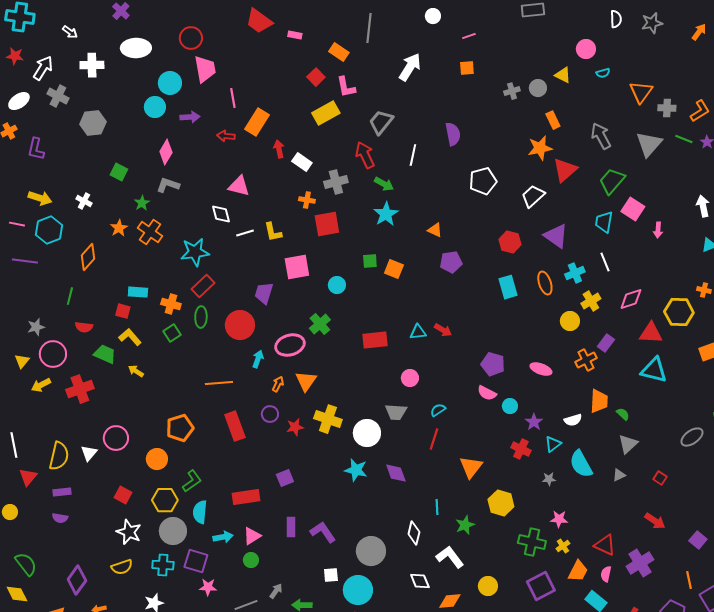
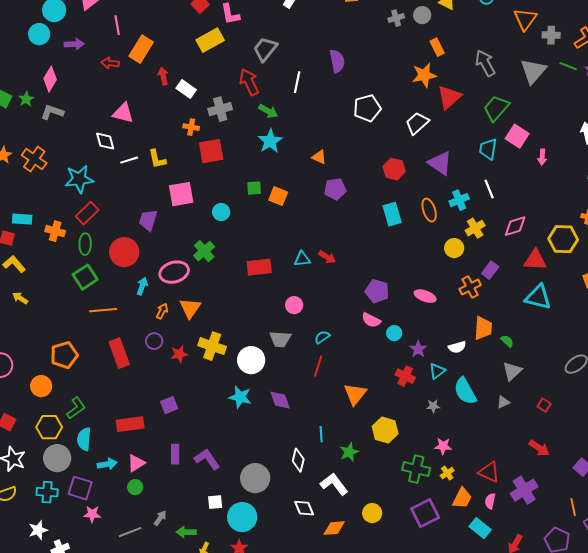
green star: (142, 203) -> (26, 99), moved
green square: (172, 333) -> (85, 277), moved, size x1.4

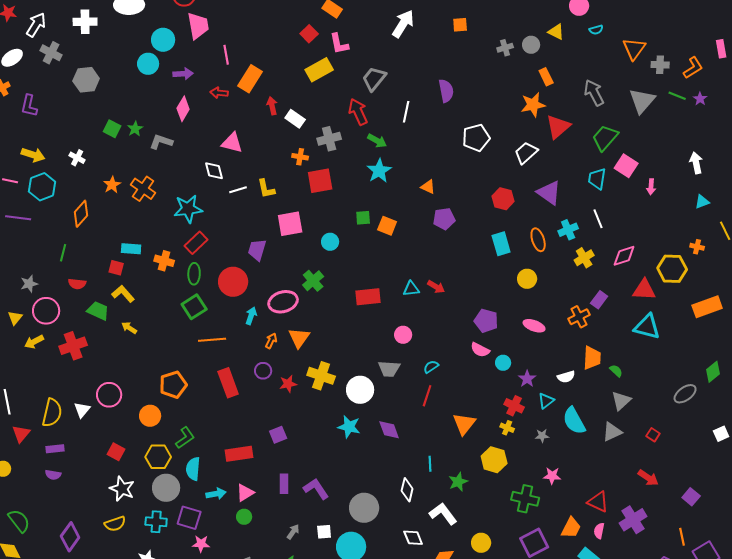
pink diamond: (50, 79) -> (183, 109), moved
yellow circle: (454, 248) -> (527, 279), moved
gray triangle: (503, 402) -> (612, 432), size x1.5
yellow cross: (447, 473) -> (507, 428), moved, turned -32
gray arrow: (160, 518) -> (293, 532), moved

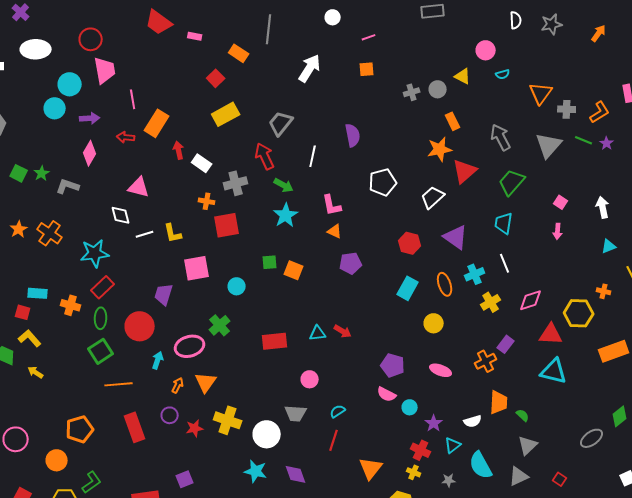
pink L-shape: (339, 44) -> (332, 205), moved
pink square: (626, 166) -> (561, 202), moved, size x0.6
cyan rectangle: (501, 244) -> (408, 288), turned 45

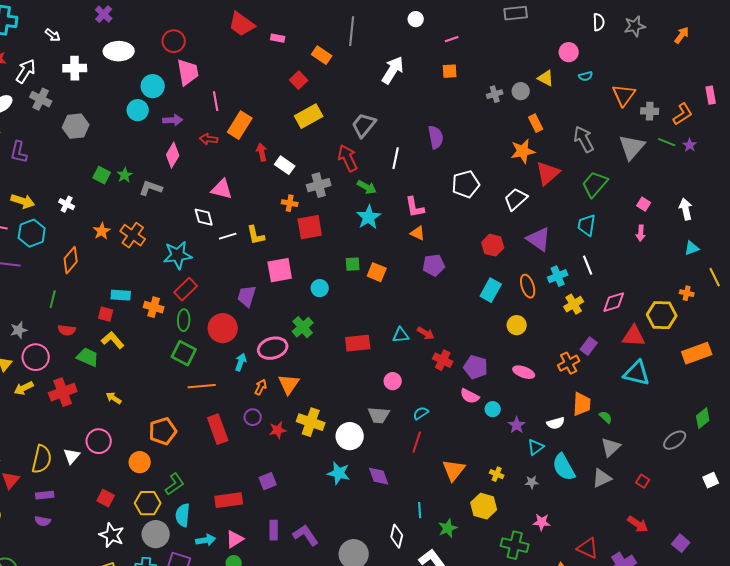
green square: (101, 351) -> (184, 353), turned -30
yellow arrow: (36, 372) -> (114, 398), moved
red cross: (421, 450) -> (443, 360), moved

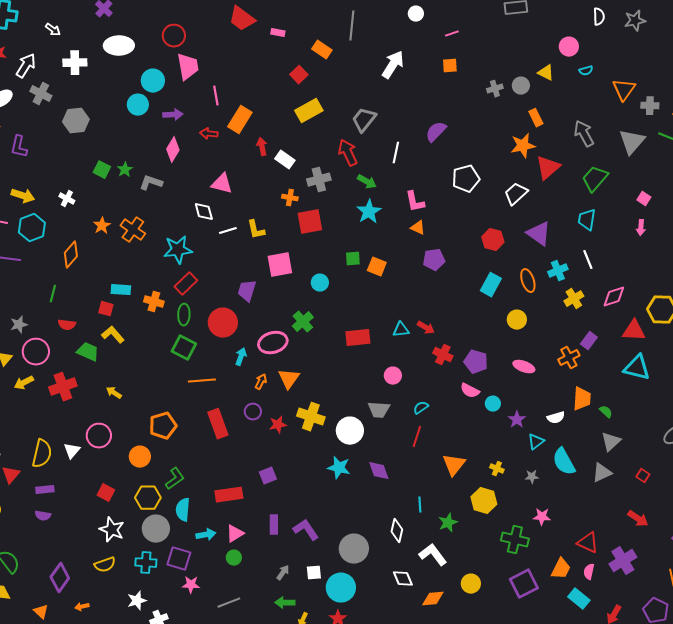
purple semicircle: (436, 137) -> (436, 132), turned -125

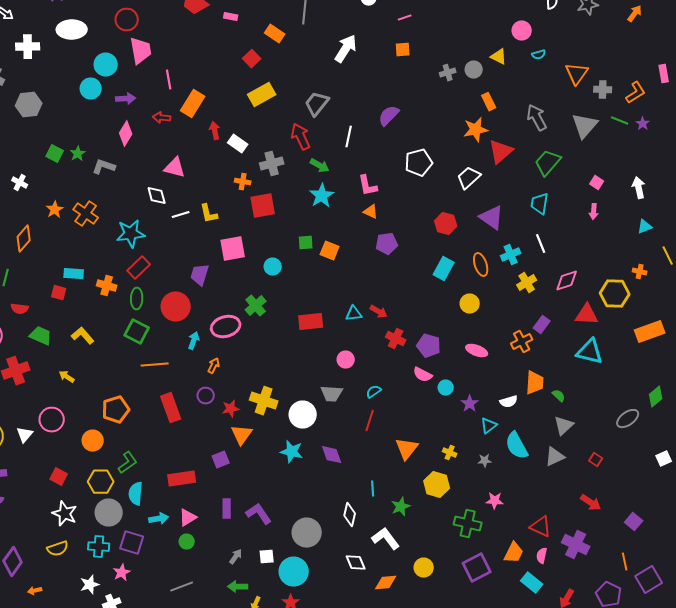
yellow L-shape: (113, 335) -> (83, 336), moved
orange triangle: (289, 379) -> (242, 435), moved
purple cross: (623, 561) -> (576, 545), turned -32
pink star: (191, 585) -> (122, 573), moved, turned -30

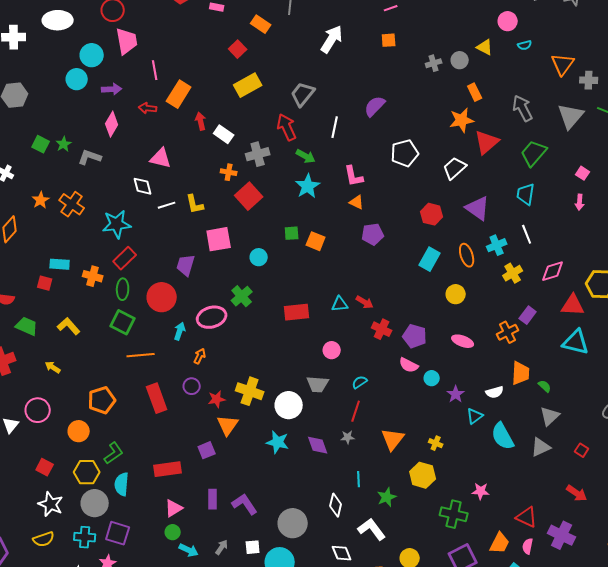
red square: (263, 206) -> (249, 196), turned -32
gray star: (485, 461) -> (348, 437), moved
cyan arrow: (159, 519) -> (189, 550), moved, turned 36

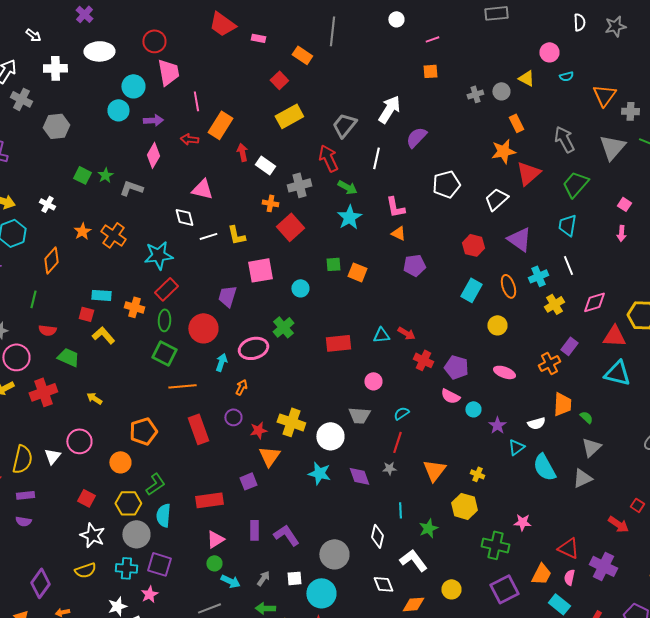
white arrow: (332, 39) -> (389, 109), moved
yellow L-shape: (69, 326) -> (103, 335), moved
red square: (582, 450) -> (637, 505), moved

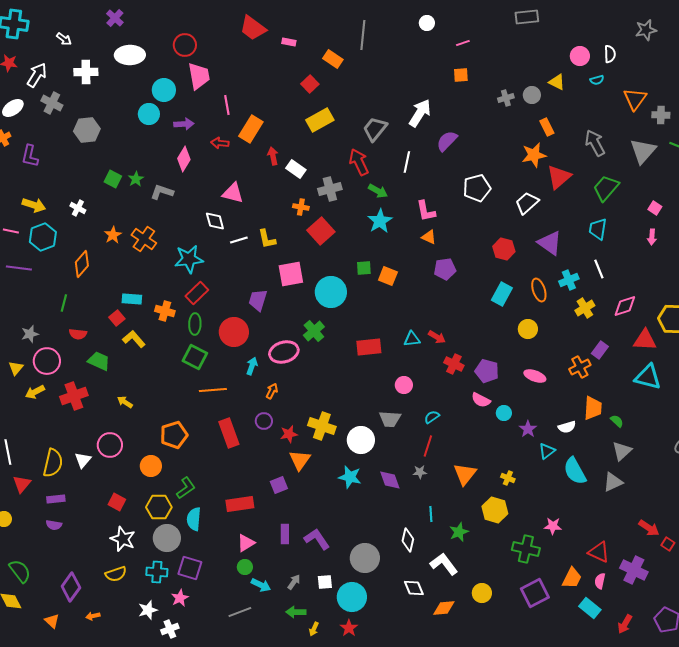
white semicircle: (579, 22) -> (610, 54), moved
cyan circle: (300, 288) -> (331, 292), size x1.8
red square: (86, 314) -> (117, 318), turned 35
red square: (637, 505) -> (668, 544), moved

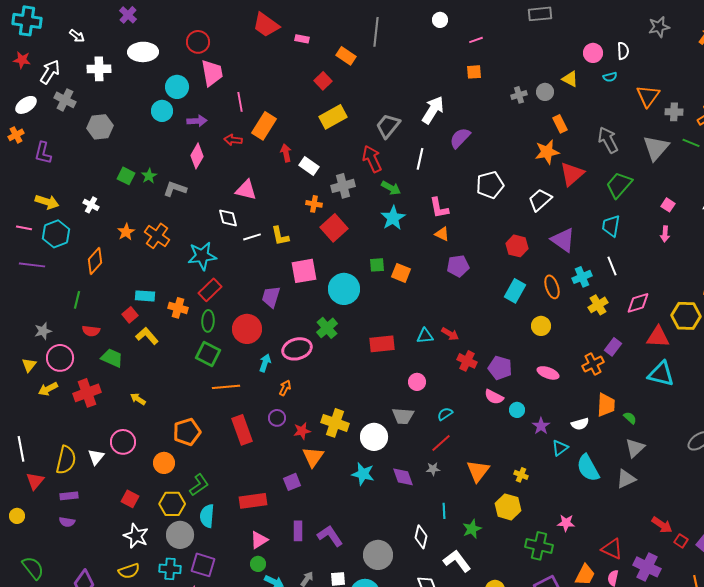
red line: (428, 446) -> (441, 443), turned 30

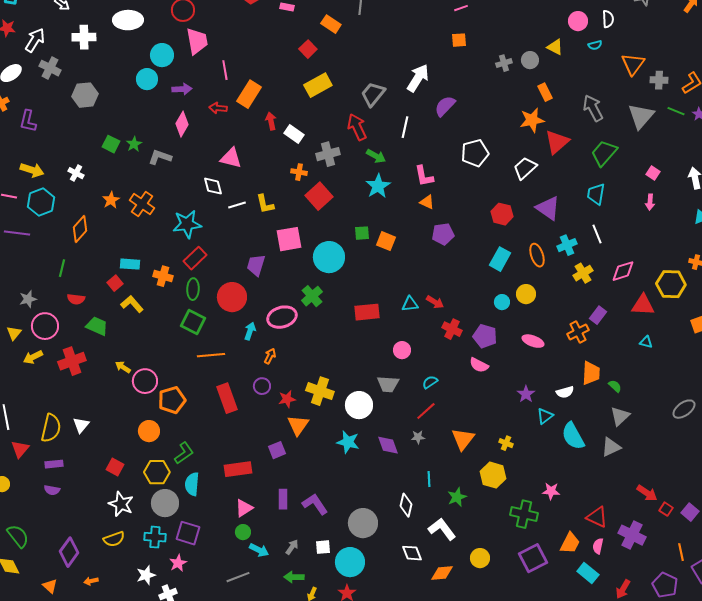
cyan triangle: (661, 374) -> (646, 342), size x0.5
cyan circle: (517, 410) -> (502, 302), moved
pink circle: (123, 442) -> (145, 381), moved

